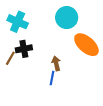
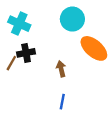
blue line: (52, 78) -> (62, 102), moved

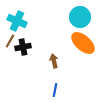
cyan circle: (72, 19) -> (80, 17), moved
brown line: (11, 63) -> (10, 41), moved

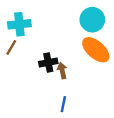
cyan cross: (17, 21) -> (19, 24), turned -30
black cross: (23, 47) -> (48, 62), moved

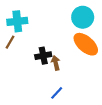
blue line: (63, 104) -> (57, 93), turned 32

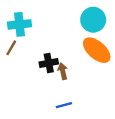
blue line: (57, 93) -> (64, 105), turned 32

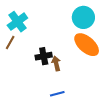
cyan cross: (19, 24) -> (17, 22), turned -30

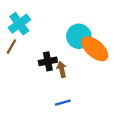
cyan circle: (83, 17) -> (79, 36), moved

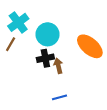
cyan circle: (79, 36) -> (48, 34), moved

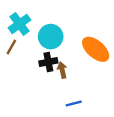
blue line: (59, 97) -> (74, 103), moved

